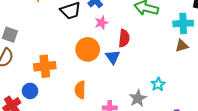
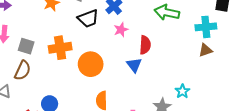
orange circle: (88, 49) -> (91, 64), moved
orange cross: (45, 66) -> (60, 48), moved

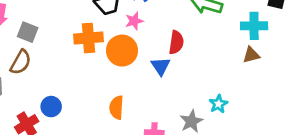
pink star: (121, 30) -> (134, 21), moved
orange cross: (60, 48) -> (88, 38), moved
orange circle: (91, 64) -> (122, 51), moved

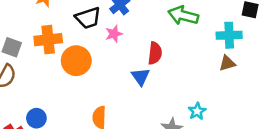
orange cross: (88, 38) -> (48, 40), moved
orange circle: (122, 51) -> (76, 61), moved

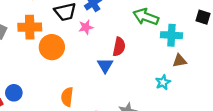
cyan cross: (229, 35) -> (171, 35), moved
cyan star: (197, 111) -> (163, 82), moved

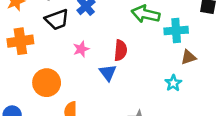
pink star: (86, 27) -> (81, 49), moved
orange circle: (52, 47) -> (47, 83), moved

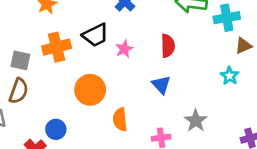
black trapezoid: (57, 20) -> (95, 35), moved
blue triangle: (108, 73) -> (161, 85), moved

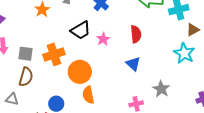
orange cross: (57, 47) -> (54, 54), moved
cyan star: (230, 76) -> (184, 53), size x1.5
orange semicircle: (120, 119) -> (88, 95), moved

